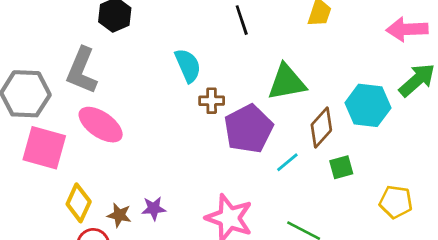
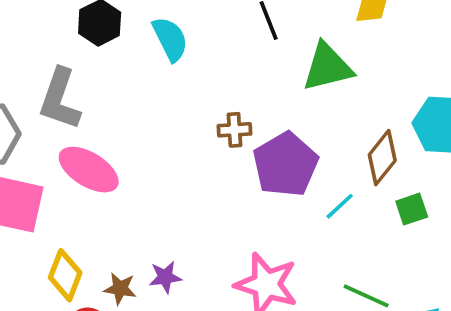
cyan semicircle: (188, 65) -> (170, 39), moved
green triangle: (287, 82) -> (327, 67), moved

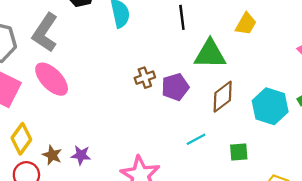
brown cross: (234, 130) -> (145, 78), turned -30
brown diamond: (382, 158) -> (223, 97), moved
purple pentagon: (286, 164) -> (175, 87), moved, size x0.7

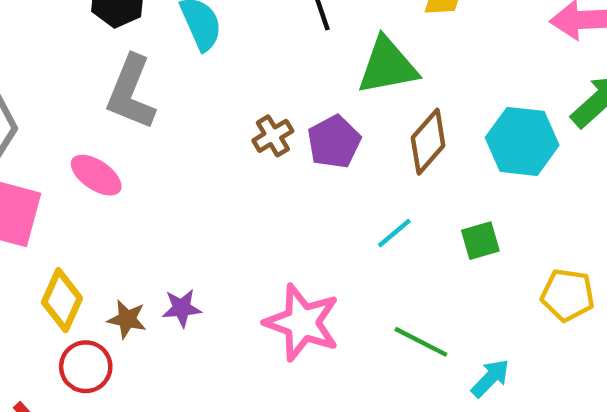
gray L-shape: (45, 33) -> (131, 92), moved
pink ellipse: (52, 79) -> (96, 175), size x0.7

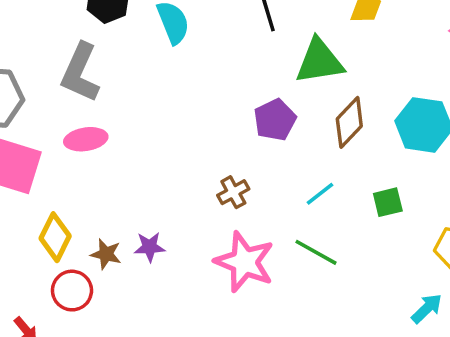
gray L-shape: (131, 92) -> (80, 73), moved
brown cross: (273, 136) -> (233, 192), moved
pink ellipse: (96, 175) -> (86, 139), turned -45
green line: (421, 342) -> (316, 252), moved
cyan arrow: (490, 378) -> (427, 308), moved

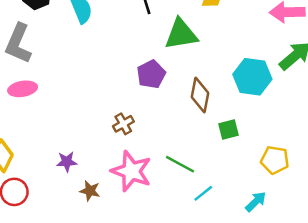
brown diamond: (349, 122) -> (200, 95), moved, turned -32
cyan line: (320, 194) -> (203, 193), moved
brown star: (106, 254) -> (90, 191), moved

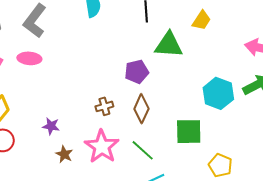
brown diamond: (200, 95) -> (141, 109), moved
green square: (229, 130) -> (189, 132), size x1.6

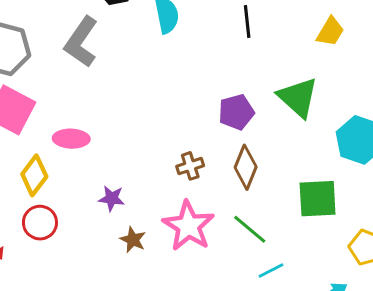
green triangle: (169, 45) -> (298, 97), moved, turned 40
pink ellipse: (29, 58) -> (71, 139), moved

